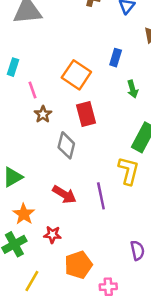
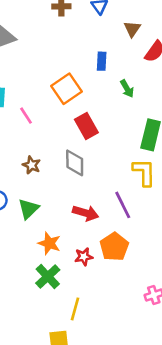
orange square: (76, 75) -> (66, 89), turned 36
brown star: (43, 114) -> (31, 165), moved
orange pentagon: (78, 265) -> (114, 247), moved

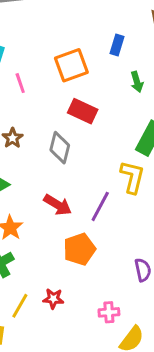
red rectangle: (86, 126) -> (83, 111), turned -50
purple line: (123, 205) -> (100, 206), turned 40
red star: (84, 257) -> (53, 299), moved

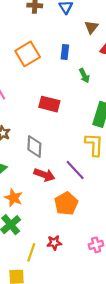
orange square: (71, 65) -> (28, 54), moved
gray diamond: (60, 148) -> (34, 146), moved
purple line: (100, 206) -> (75, 170), turned -60

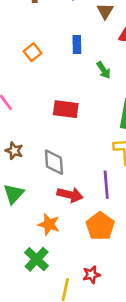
orange square: (28, 54) -> (33, 52), size x0.6
purple line: (75, 170) -> (106, 185), turned 45
orange star: (14, 198) -> (49, 224), moved

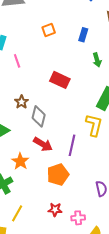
brown star: (14, 151) -> (21, 102), moved
red star: (91, 275) -> (55, 210), moved

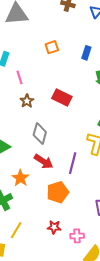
brown star: (21, 102) -> (27, 101), moved

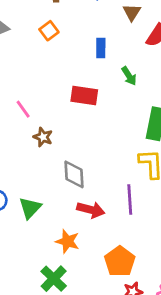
orange square: (52, 47) -> (49, 31), moved
red rectangle: (62, 98) -> (84, 96), moved
orange pentagon: (58, 192) -> (120, 261), moved

